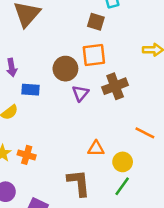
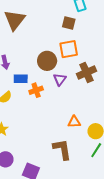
orange cross: (27, 155) -> (36, 90), moved, turned -32

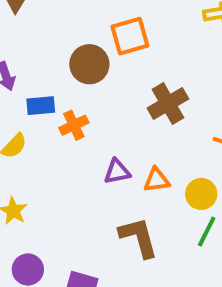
brown cross: (86, 72) -> (168, 104), moved
purple triangle: (60, 79) -> (117, 172), moved, turned 48

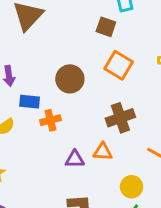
orange square: (130, 36) -> (119, 65), moved, turned 36
orange triangle: (157, 180) -> (103, 152), moved

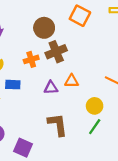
blue rectangle: (30, 102) -> (13, 85), moved
brown cross: (120, 118) -> (56, 52), moved

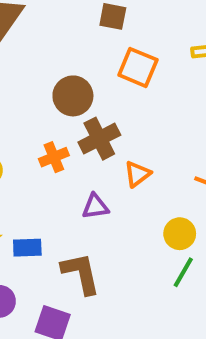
orange triangle: (72, 81) -> (137, 174), moved, turned -32
blue rectangle: (13, 85) -> (27, 248), moved
brown L-shape: (58, 125) -> (81, 273), moved

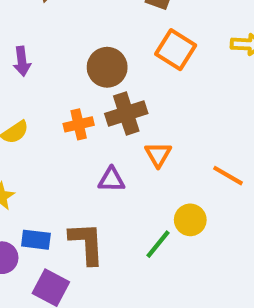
orange triangle: (137, 174) -> (158, 154), turned -32
blue rectangle: (27, 248) -> (36, 240), moved
green line: (183, 272) -> (158, 244), moved

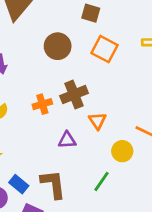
brown circle: (107, 67) -> (58, 46), moved
yellow circle: (190, 220) -> (122, 151), moved
blue rectangle: (36, 240) -> (19, 184), turned 36

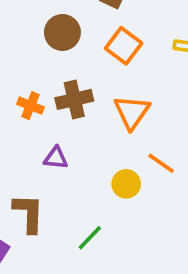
orange cross: (42, 104) -> (31, 106), turned 30
orange triangle: (97, 121) -> (132, 112), moved, size x1.5
green line: (102, 181) -> (90, 238), moved

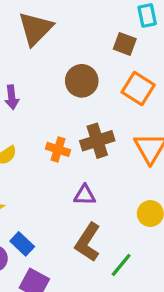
brown L-shape: (29, 213) -> (88, 242), moved, turned -144

